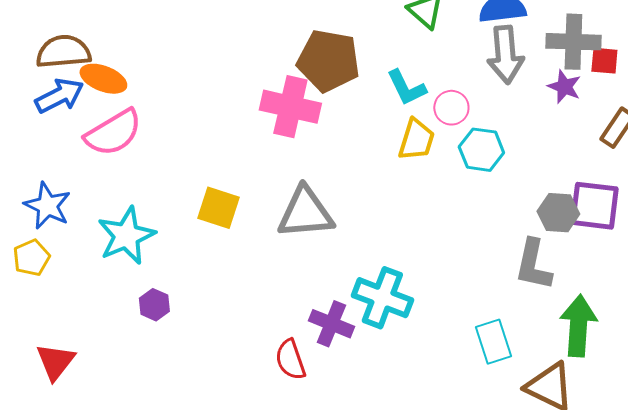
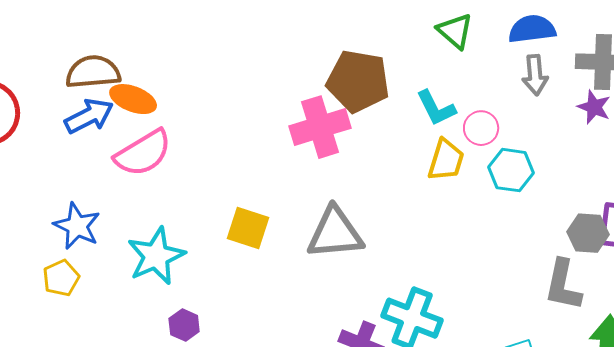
gray arrow: (505, 55) -> (535, 75), size x0.7
pink cross: (290, 107) -> (320, 127), turned -30

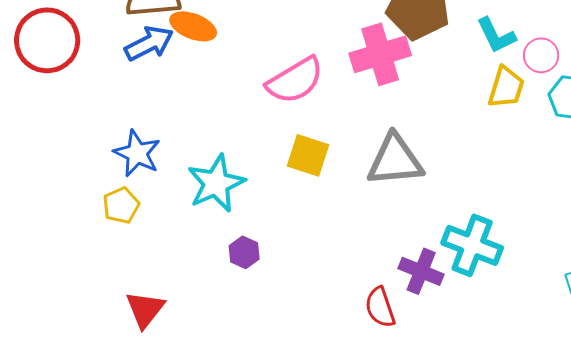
pink semicircle: (143, 153) -> (295, 80), moved

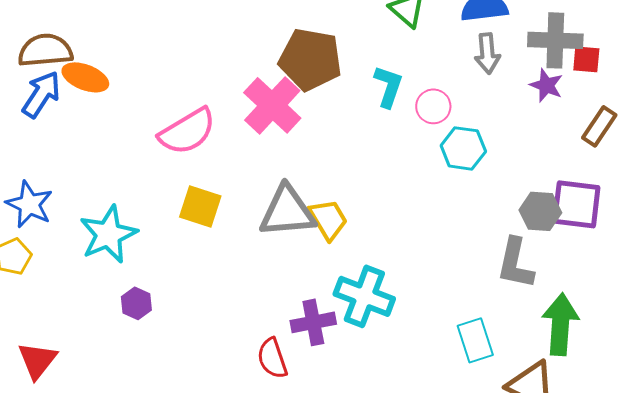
cyan L-shape: (496, 35) -> (388, 86), turned -135
blue arrow: (149, 43) -> (41, 94), turned -30
pink cross: (380, 54) -> (272, 105), turned -30
yellow trapezoid: (506, 87) -> (328, 219), moved, turned -48
purple cross: (421, 271) -> (313, 322), turned -33

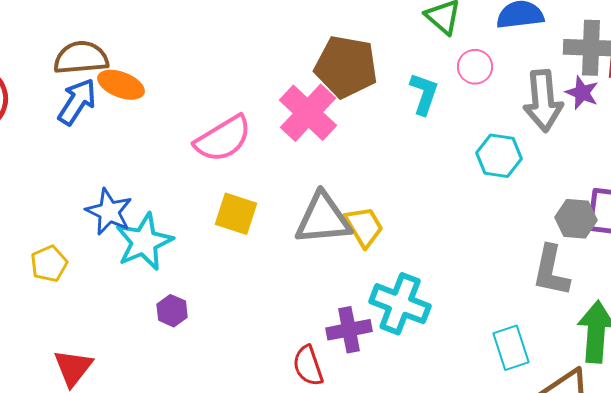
gray arrow: (487, 53) -> (543, 101), moved, size x1.5
pink circle: (433, 106) -> (475, 67), moved
blue star: (29, 204) -> (109, 212), moved

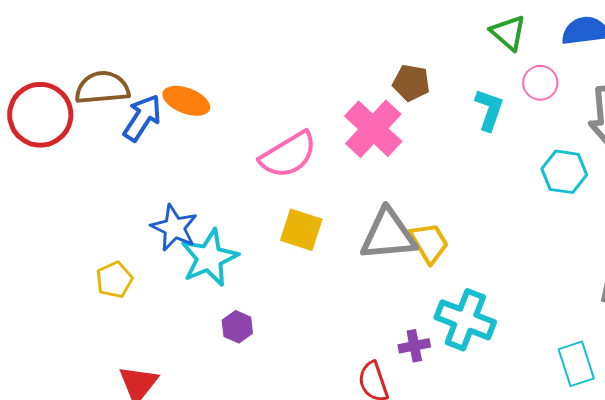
brown semicircle: (81, 58) -> (102, 88), moved
brown pentagon: (346, 67) -> (411, 83), size x0.6
purple cross: (349, 330) -> (414, 346), size x0.7

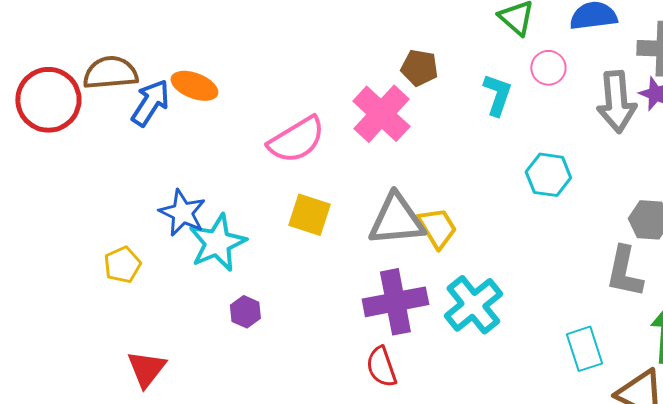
cyan hexagon: (564, 172) -> (548, 175), moved
cyan cross: (465, 320) -> (473, 305), turned 30
purple cross: (414, 346) -> (395, 302), moved, size x2.0

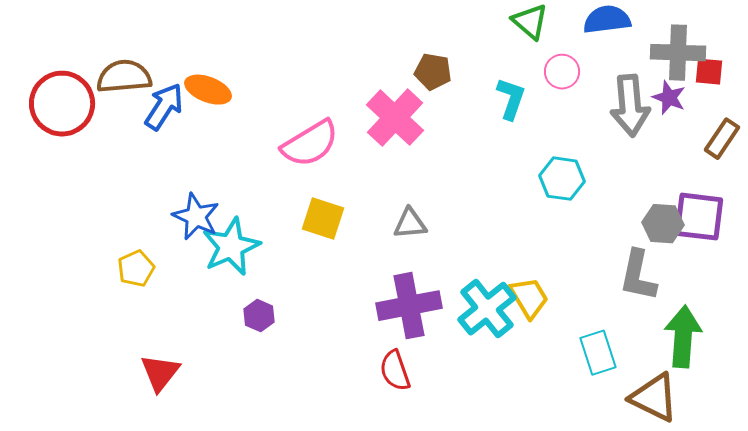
gray triangle: (396, 220) -> (410, 224), size x0.6
yellow trapezoid: (437, 228) -> (529, 298), moved

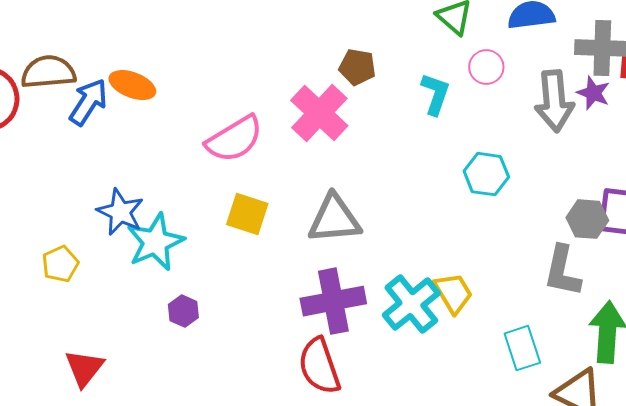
gray triangle: (410, 224) -> (334, 219), size x1.6
red semicircle: (395, 371) -> (319, 366), size x1.4

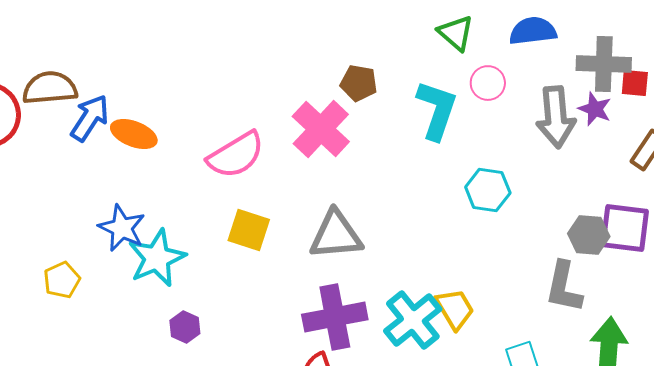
orange ellipse: (132, 85) -> (134, 134), moved
cyan L-shape: (435, 94) -> (437, 110), size x1.4

